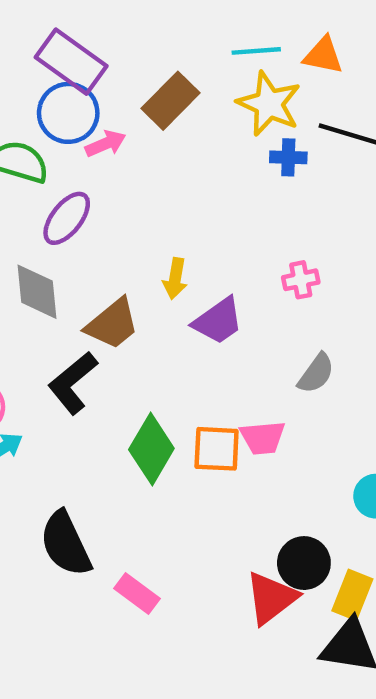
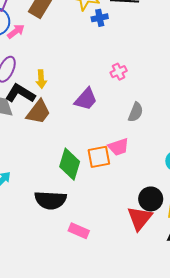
yellow arrow: (175, 279) -> (41, 79), moved
black L-shape: (73, 383) -> (20, 93), moved, turned 84
black semicircle: (66, 544) -> (50, 200), moved, turned -48

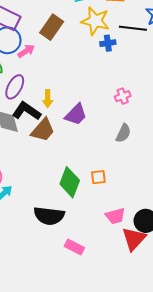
purple trapezoid: (86, 99) -> (76, 115), moved
gray semicircle: (136, 112) -> (123, 133), moved
pink trapezoid: (118, 147) -> (115, 216), moved
orange square: (99, 157) -> (98, 177), size x0.7

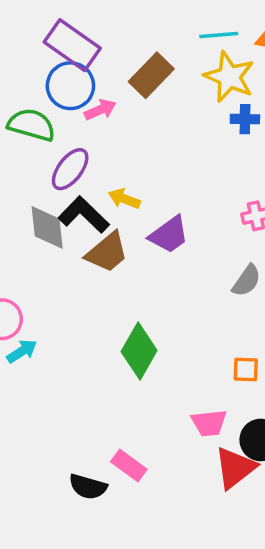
yellow arrow: (48, 99) -> (124, 199), turned 102
orange square: (98, 177) -> (246, 369), moved
black semicircle: (49, 216) -> (88, 487), moved, size x0.7

